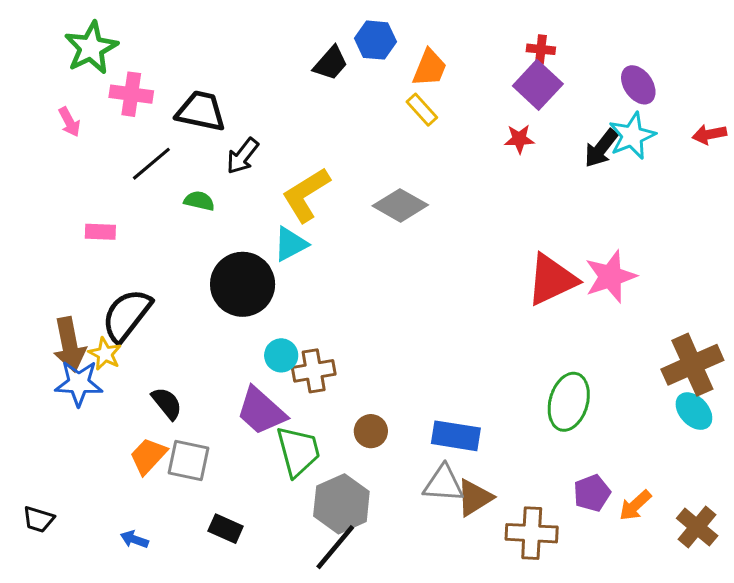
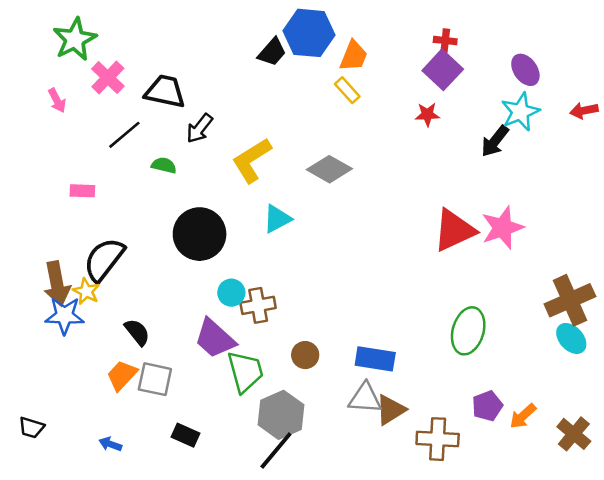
blue hexagon: (376, 40) -> (309, 33), size x1.5
pink cross: (131, 94) -> (108, 77), turned 36
black arrow: (601, 148) -> (495, 141), moved
cyan triangle: (290, 244) -> (277, 219), moved

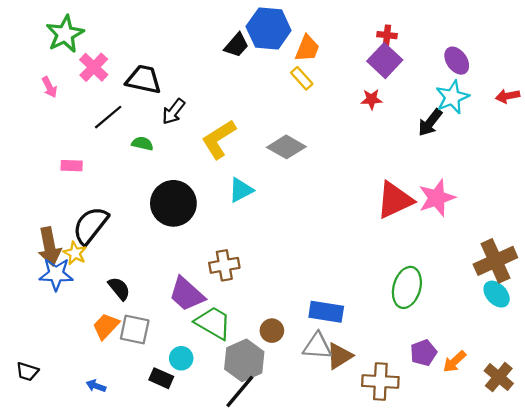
cyan circle: (231, 293) -> (181, 358), moved
brown circle: (305, 355) -> (272, 331), moved
green trapezoid: (245, 372) -> (213, 323), turned -45

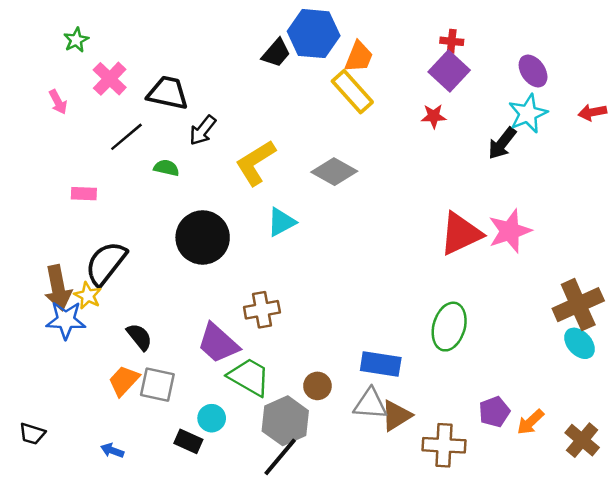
green star: (65, 34) -> (76, 40), size x0.6
yellow rectangle: (302, 78) -> (352, 92), size x1.6
green ellipse: (407, 287) -> (449, 327), moved

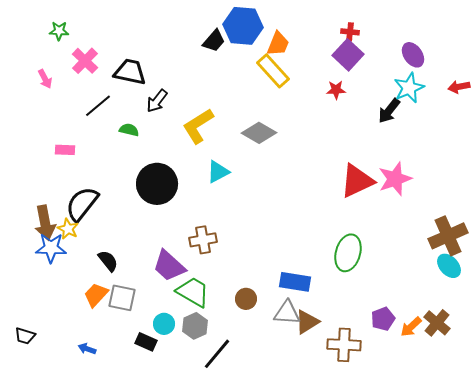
green star: (76, 40) -> (59, 31), turned 30
gray hexagon: (285, 421) -> (195, 326), moved, size x0.7
brown cross: (582, 440) -> (437, 323), moved

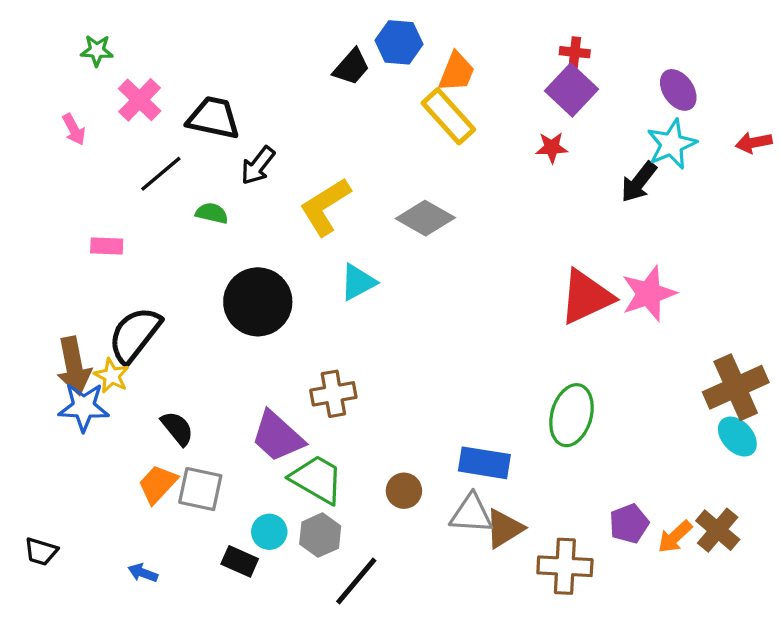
blue hexagon: (243, 26) -> (399, 42), size x0.7

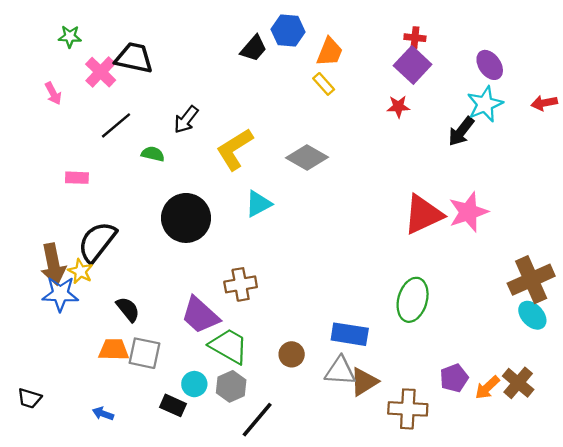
yellow rectangle: (448, 116) -> (324, 84), size x0.6
black trapezoid: (213, 118) -> (134, 58), moved
orange trapezoid: (158, 484) -> (114, 350), turned 48

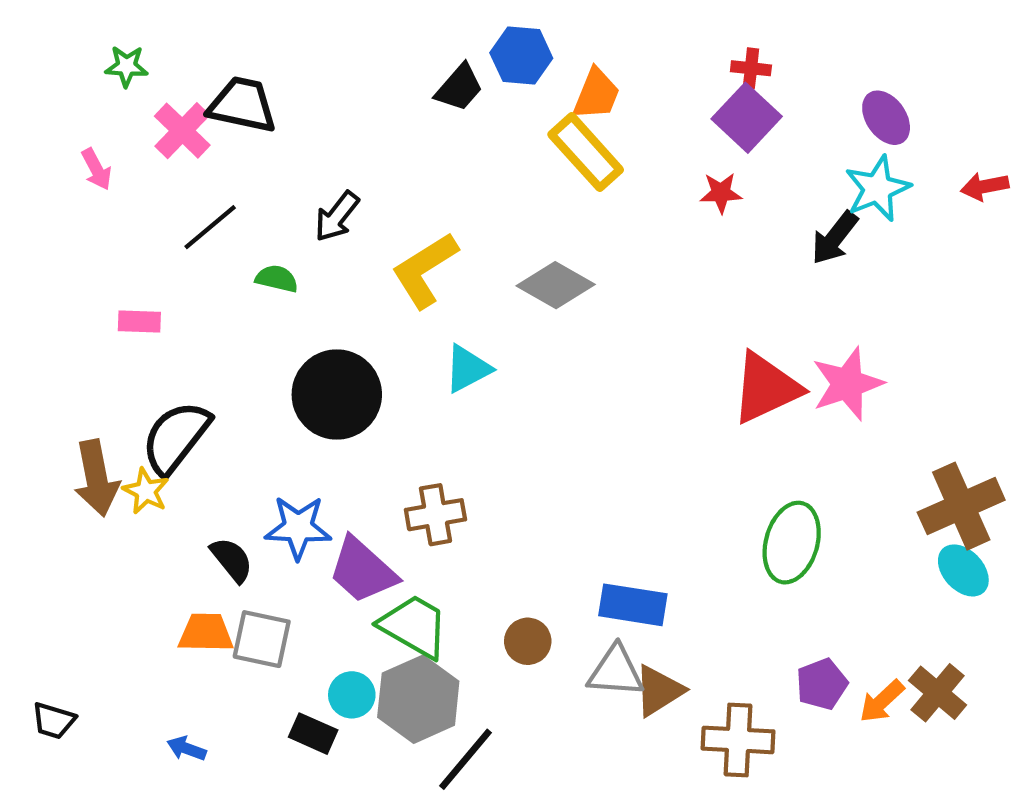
yellow rectangle: (324, 84) -> (586, 152), size x1.8
blue star: (60, 294) -> (298, 528), moved
green ellipse: (413, 300) -> (792, 543), moved
gray hexagon: (231, 386) -> (418, 699), size x1.5

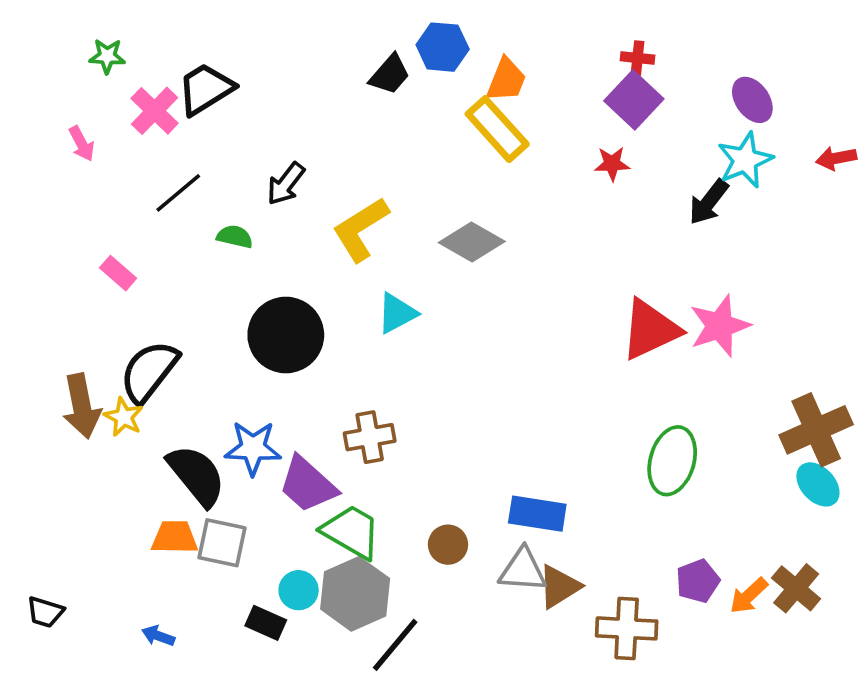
black trapezoid: (242, 105) -> (206, 89), turned -44
pink rectangle: (139, 322) -> (118, 273), turned 39
black semicircle: (232, 560) -> (196, 475), size x1.6

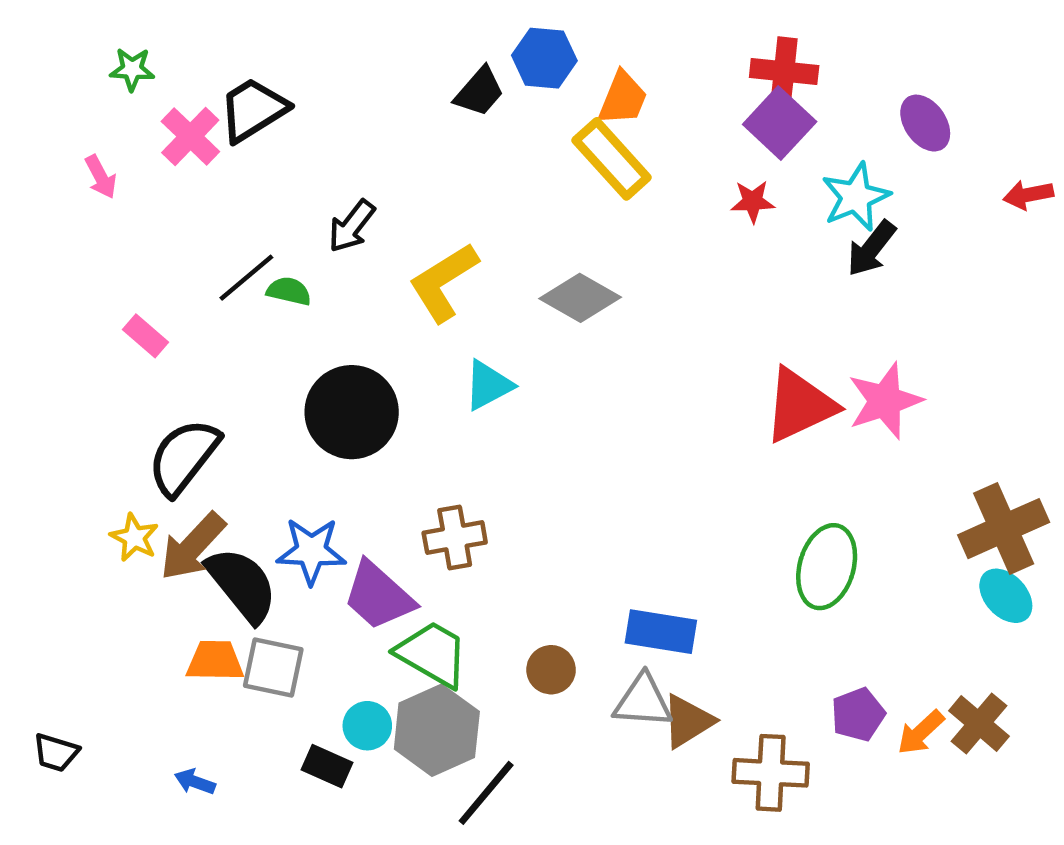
red cross: (638, 58) -> (784, 72), size x1.6
cyan star: (745, 160) -> (856, 197), moved
black line: (178, 193) -> (246, 278), moved
brown arrow: (82, 406) -> (193, 546), moved, turned 54
yellow star: (124, 417) -> (134, 538), moved

